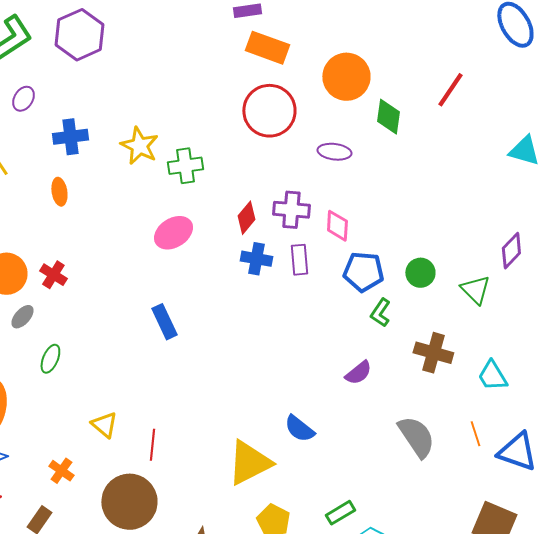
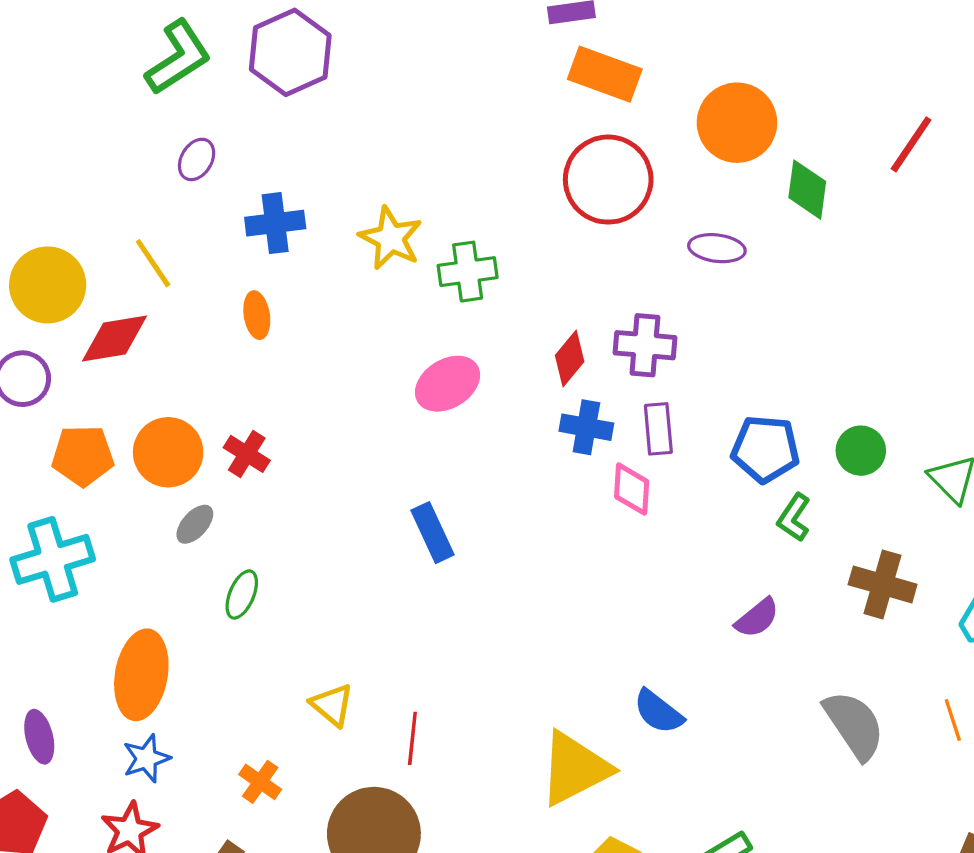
pink diamond: (337, 226) -> (632, 489), moved

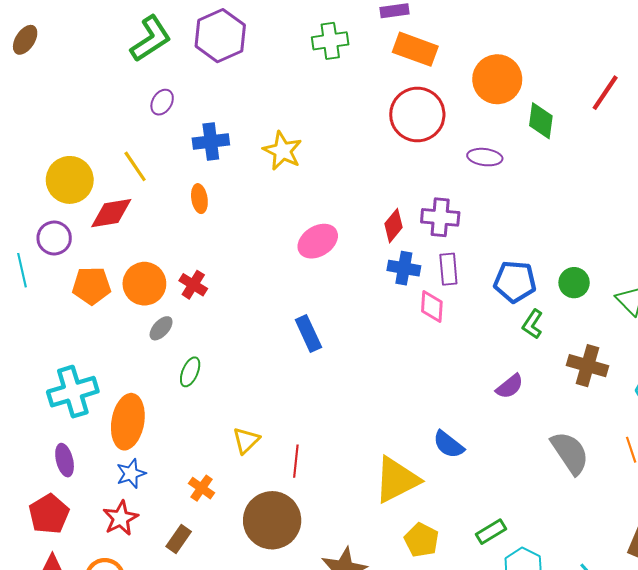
green cross: (468, 272) -> (330, 41), moved
cyan cross: (53, 559) -> (73, 392), moved
yellow triangle: (332, 705) -> (246, 440), turned 36

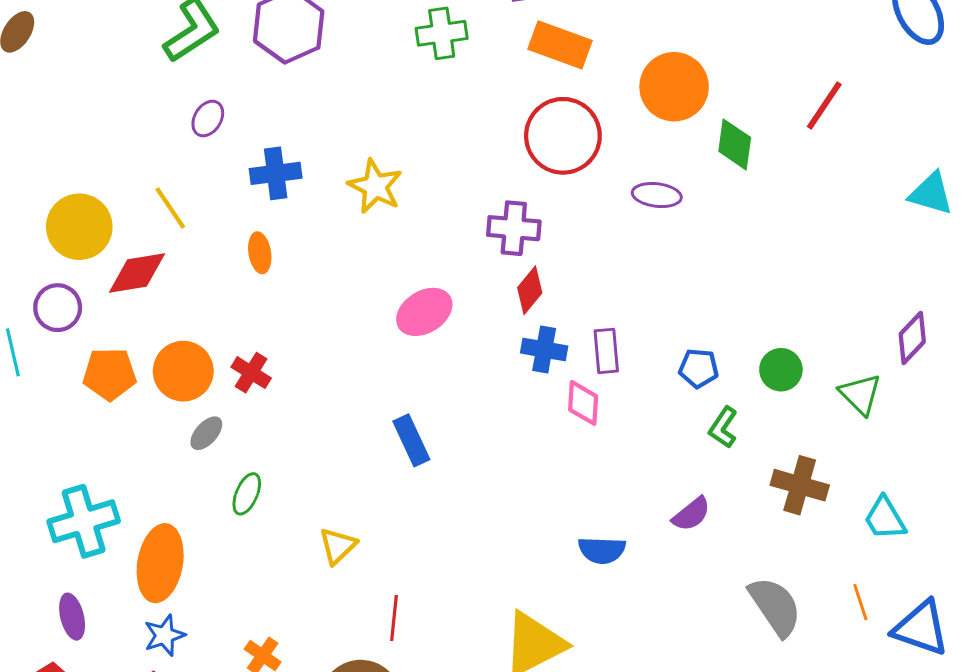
purple cross: (440, 217) -> (514, 228), moved
blue pentagon: (515, 282) -> (699, 368), size x0.7
yellow triangle: (246, 440) -> (338, 546), moved
blue semicircle: (448, 445) -> (602, 550), moved, turned -36

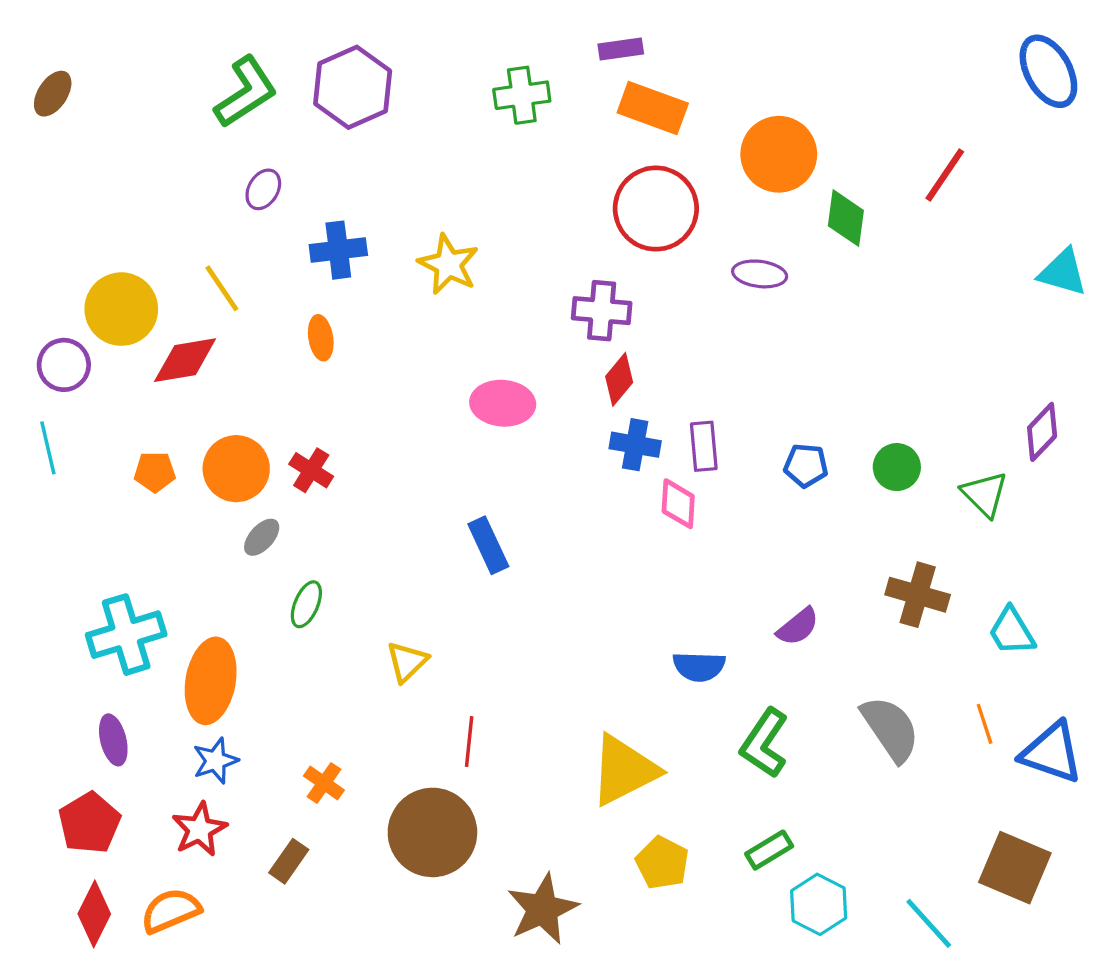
purple circle: (58, 308) -> (64, 365), moved
pink ellipse: (424, 312) -> (503, 403), turned 36
orange pentagon: (110, 374) -> (155, 472), size x0.7
green L-shape: (723, 427) -> (764, 743), moved, size x1.5

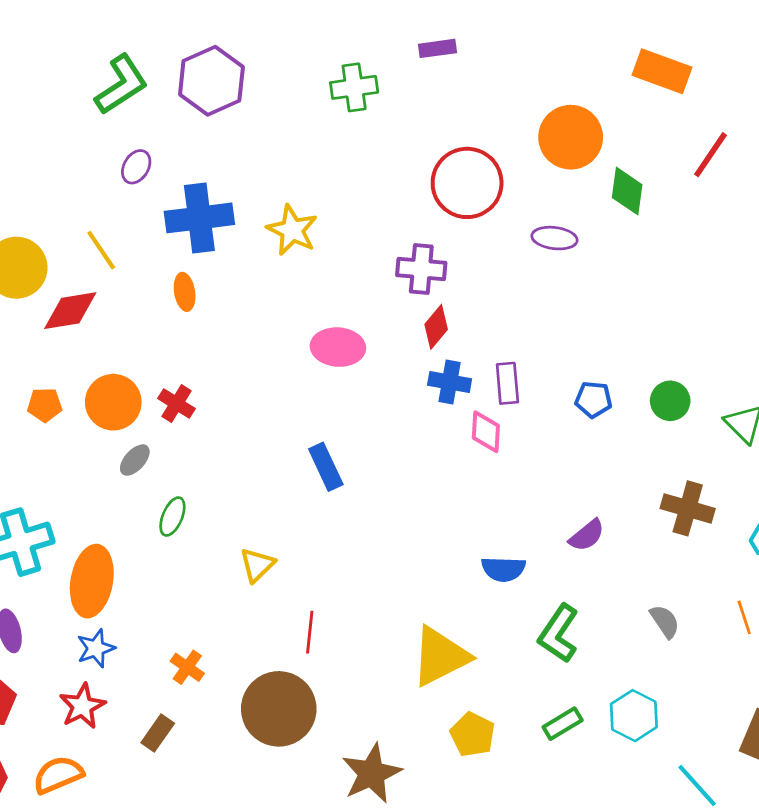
orange rectangle: (653, 108) -> (662, 71), moved
blue cross: (338, 250) -> (199, 218), size x1.4
gray semicircle: (890, 729) -> (665, 621), size x0.6
cyan hexagon: (819, 904) -> (634, 716), moved

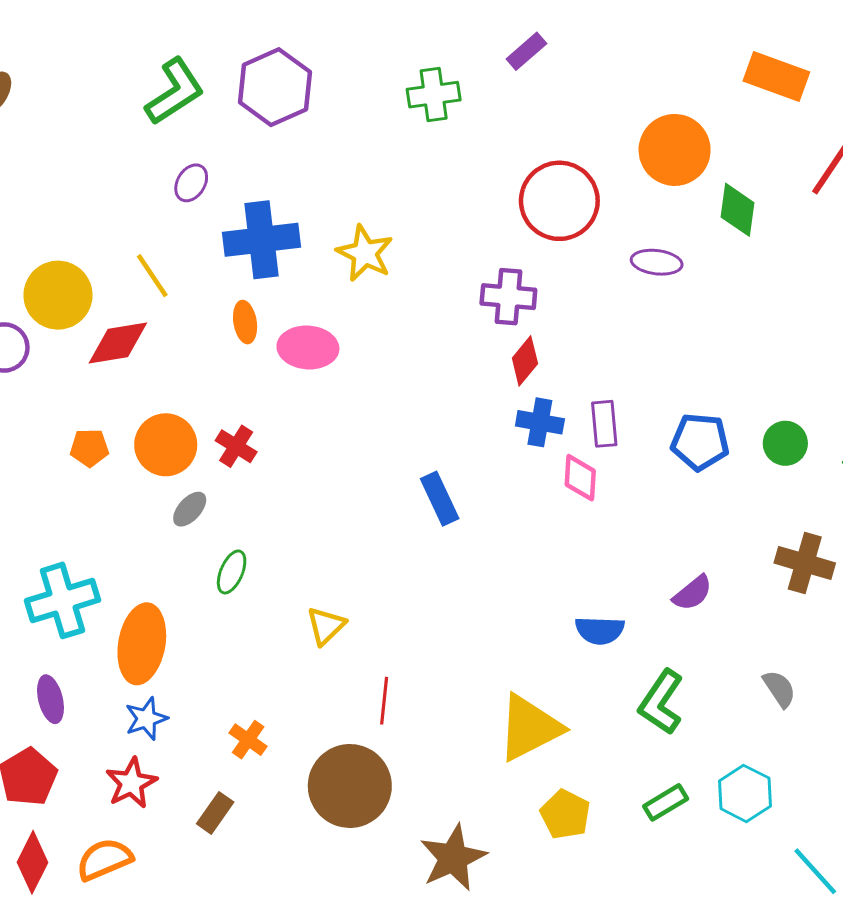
purple rectangle: (437, 48) -> (526, 51), turned -33
pink ellipse: (338, 347) -> (308, 347), moved
blue pentagon: (593, 399) -> (700, 442), size x1.4
blue rectangle: (326, 467) -> (440, 499), moved

